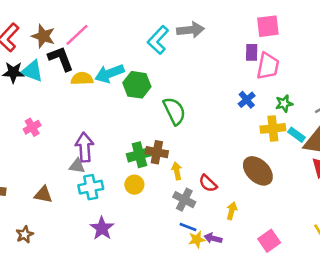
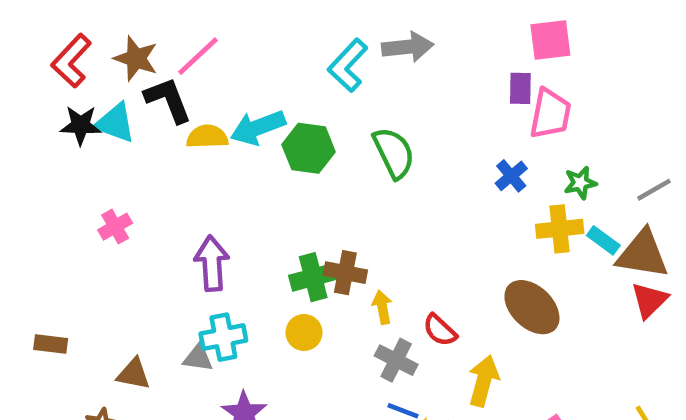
green semicircle: (174, 111) -> (394, 153), moved
gray triangle: (77, 166) -> (198, 358), moved
brown triangle: (43, 195) -> (134, 374), moved
yellow arrow: (232, 211) -> (484, 381), size x1.5

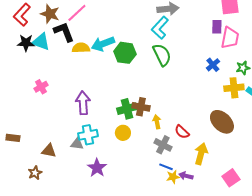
cyan L-shape: (348, 65) -> (160, 28), moved

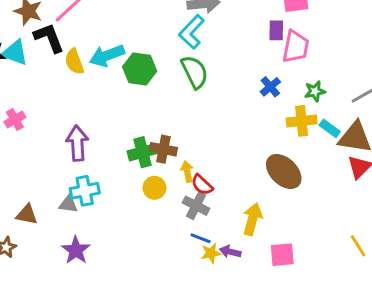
yellow semicircle: (81, 48) -> (74, 62), turned -108
red semicircle: (182, 132) -> (202, 185), moved
yellow circle: (123, 133) -> (154, 188), moved
purple star: (97, 168) -> (76, 250), moved
pink square: (231, 178) -> (282, 255), moved, turned 30

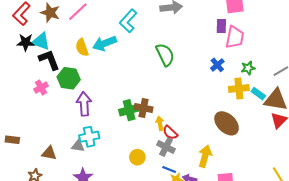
cyan L-shape: (192, 32) -> (128, 21), moved
black L-shape: (49, 38) -> (49, 60), moved
green hexagon: (140, 69) -> (69, 78), moved
yellow circle: (154, 188) -> (137, 157), moved

